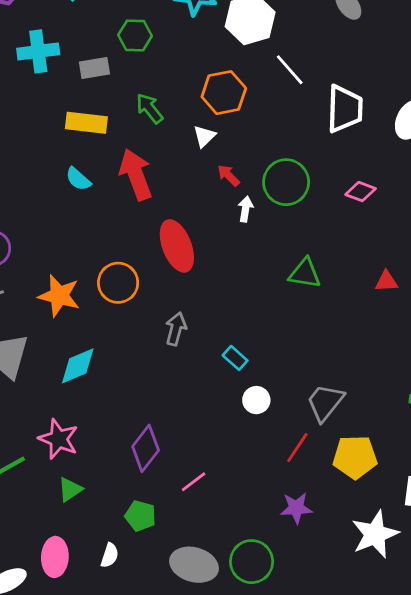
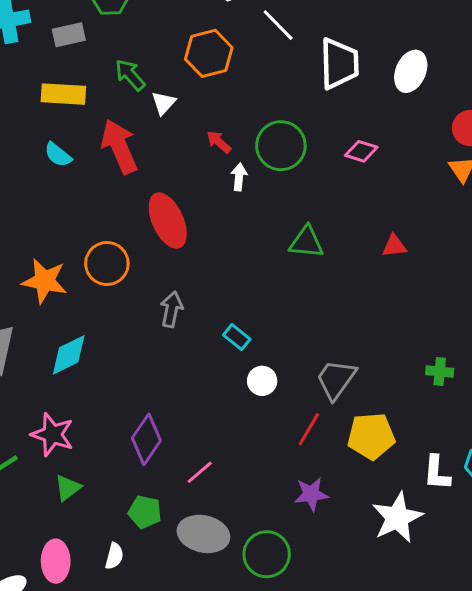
white triangle: (204, 136) -> (164, 103), moved
gray ellipse: (194, 565) -> (203, 534), moved

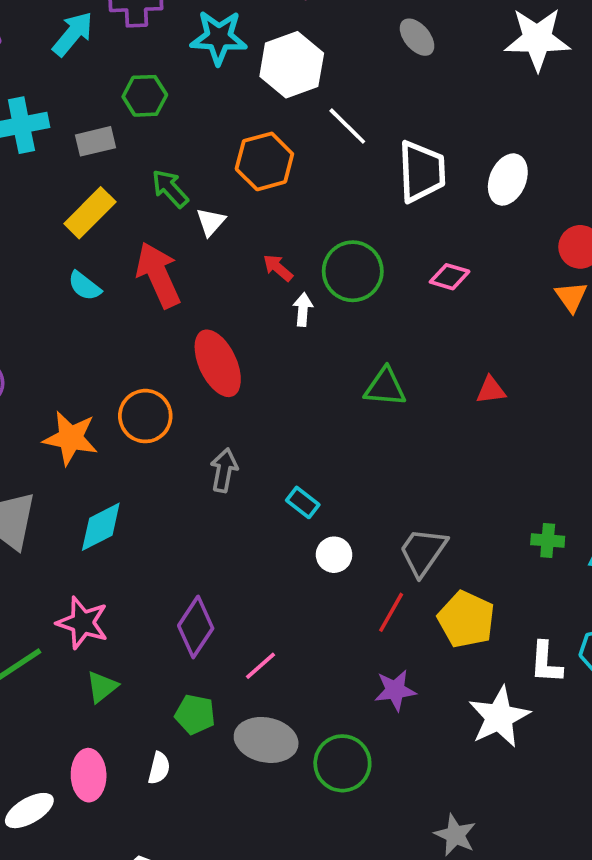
yellow rectangle: (63, 94) -> (90, 213), turned -48
yellow pentagon: (371, 436) -> (466, 619), turned 30

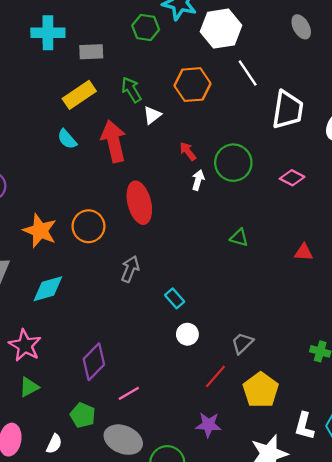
green hexagon: (145, 96) -> (146, 27), moved
green triangle: (385, 387) -> (239, 238), size x0.7
gray trapezoid: (423, 552) -> (242, 343), size x0.7

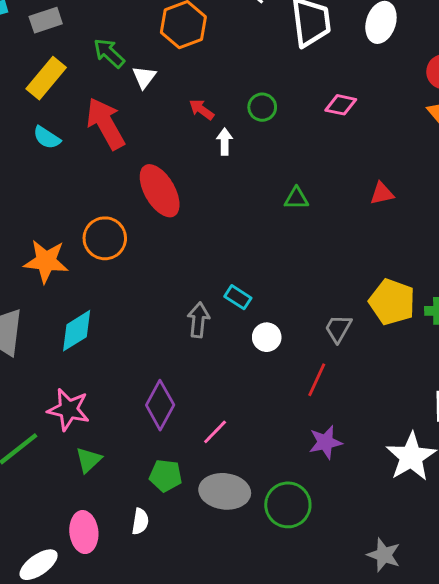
green circle: (233, 163) -> (262, 107), size x0.6
gray arrow: (130, 269) -> (198, 320), moved
yellow pentagon: (261, 390) -> (392, 302), moved

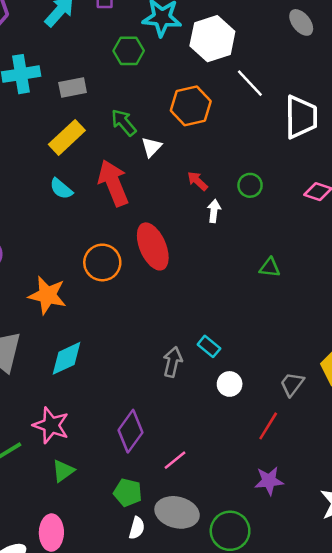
orange circle: (105, 238) -> (102, 262), moved
white semicircle: (140, 521) -> (137, 528), moved

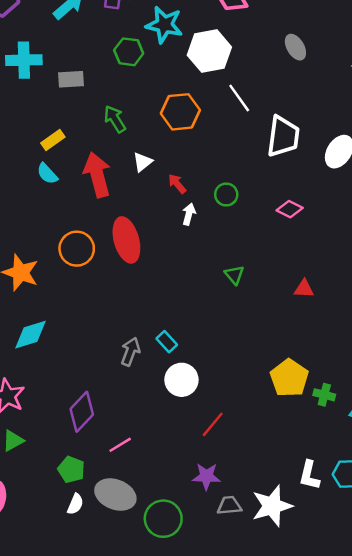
yellow rectangle: (67, 137) -> (53, 140), moved, size x0.7
white triangle: (151, 147) -> (143, 162), moved
green triangle: (270, 268) -> (234, 275), turned 35
white circle: (230, 384) -> (181, 380), size x1.4
gray trapezoid: (292, 384) -> (229, 505), moved, turned 40

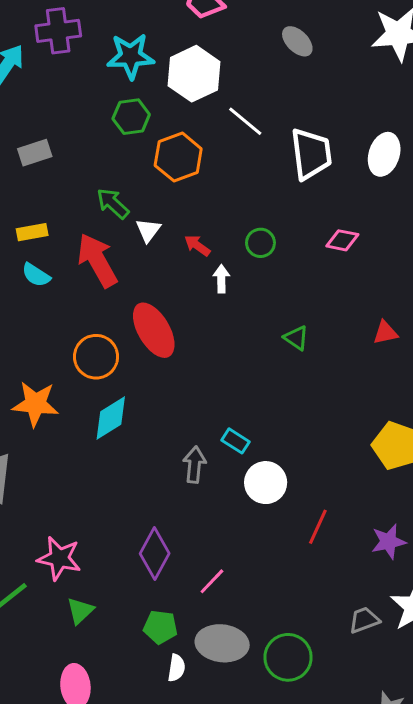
green hexagon: (129, 52) -> (131, 117), moved
green arrow: (115, 119) -> (113, 203), moved
yellow rectangle: (53, 140) -> (32, 232), turned 40
cyan diamond: (30, 335) -> (111, 418), moved
purple star: (206, 476) -> (389, 542), moved

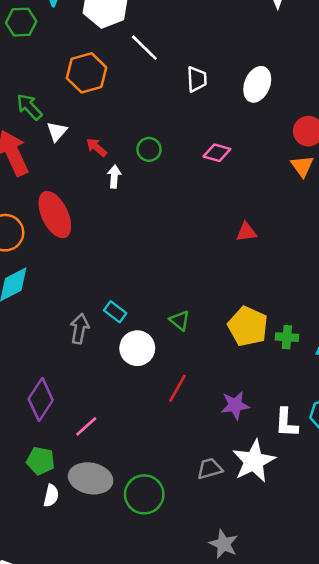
green hexagon: (131, 117) -> (21, 22), moved
white trapezoid: (311, 154) -> (197, 79), size x0.6
green triangle: (296, 338) -> (180, 320), moved

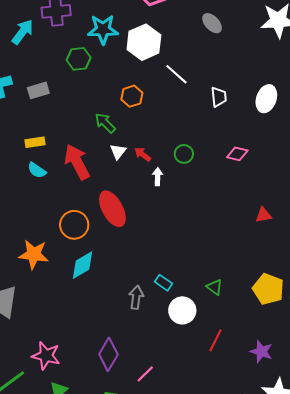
orange hexagon: (87, 73) -> (132, 96), size x0.7
green arrow: (29, 107) -> (105, 123), moved
white triangle: (57, 131) -> (118, 152), moved
purple star: (235, 405) -> (261, 352), turned 30

